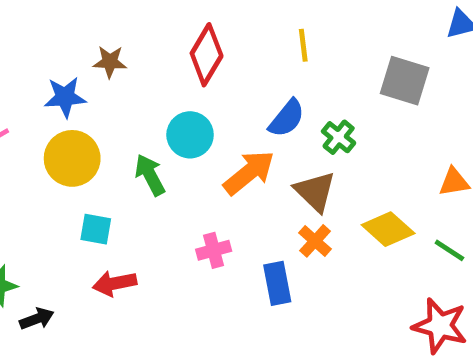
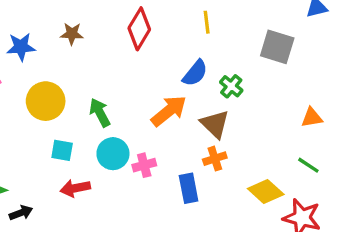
blue star: (65, 97) -> (21, 47), moved
cyan circle: (190, 135) -> (113, 154), moved
yellow diamond: (388, 229) -> (266, 191), moved
orange cross: (315, 241) -> (215, 159), turned 30

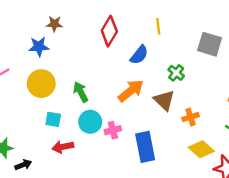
brown star: (72, 34) -> (54, 24), moved
blue star: (21, 47) -> (39, 47), moved
blue semicircle: (195, 73) -> (139, 55), moved
orange cross: (215, 159) -> (190, 117), moved
blue rectangle: (189, 188) -> (145, 147), size x1.4

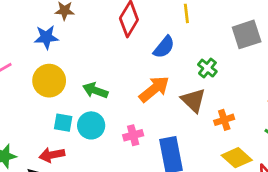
gray square: (210, 44) -> (247, 34), turned -35
green arrow: (81, 92) -> (95, 90), turned -42
cyan circle: (90, 122) -> (91, 125), moved
red arrow: (63, 147) -> (52, 155), moved

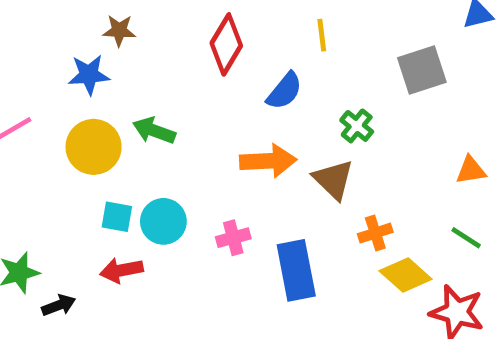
orange arrow: (154, 89) -> (268, 161), turned 36
green arrow: (95, 90) -> (154, 131), moved
orange cross: (224, 120) -> (375, 233), moved
red arrow: (52, 155) -> (121, 270), moved

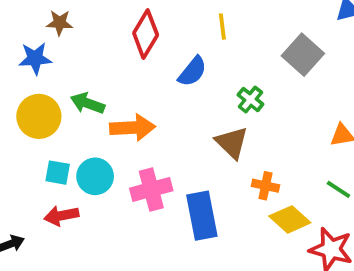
gray square: (422, 70) -> (303, 55), turned -30
orange arrow: (268, 161) -> (133, 128), moved
orange cross: (375, 233) -> (265, 186), turned 30
pink cross: (233, 238) -> (151, 189), size x1.5

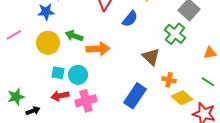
green cross: (250, 100) -> (175, 34), moved, size x1.5
pink cross: (151, 189) -> (86, 101), moved
blue rectangle: (202, 216) -> (135, 96), turned 45

